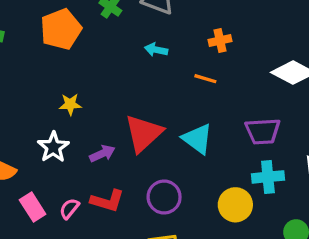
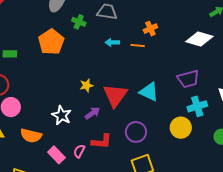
orange line: (205, 79) -> (138, 46), moved
yellow star: (70, 104) -> (86, 85), moved

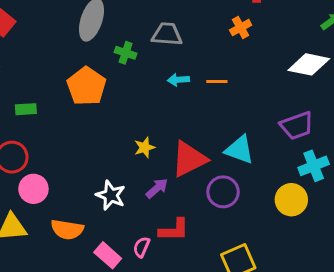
orange cross: (150, 29) -> (241, 28), moved
red triangle: (115, 95) -> (189, 159), turned 32
purple circle: (136, 132) -> (223, 192), moved

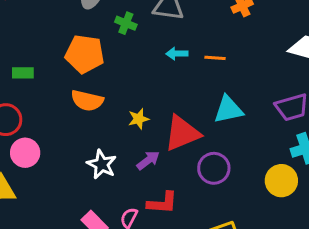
orange pentagon: (86, 86) -> (85, 54), turned -30
cyan triangle: (239, 150) -> (228, 110), moved, turned -36
orange semicircle: (67, 229) -> (87, 101), moved

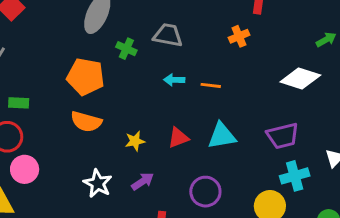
green rectangle: (23, 73) -> (19, 103), moved
red triangle: (182, 133) -> (178, 138), moved, size x0.6

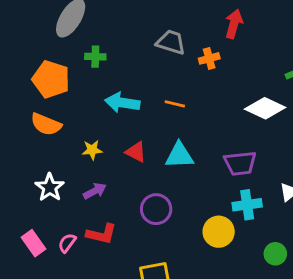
gray trapezoid: (168, 35) -> (171, 42), moved
green cross: (126, 49) -> (95, 57), turned -30
cyan arrow: (174, 80) -> (122, 103), moved, size x1.6
red triangle: (178, 138) -> (136, 152), turned 40

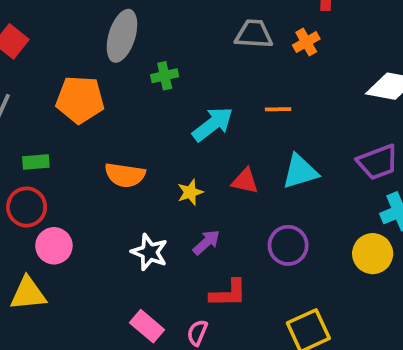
orange pentagon: (51, 79) -> (80, 100), moved
cyan arrow: (122, 103) -> (213, 124), turned 148
pink semicircle: (67, 243) -> (197, 333), moved

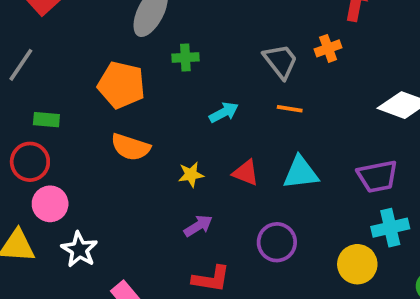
gray trapezoid: (254, 34) -> (281, 61), moved, turned 39
orange pentagon: (80, 100) -> (121, 85), moved
cyan arrow: (213, 124) -> (224, 112), size x0.7
white star: (149, 252) -> (79, 250), moved

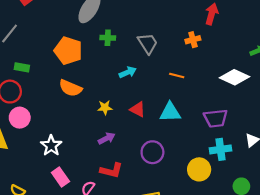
gray trapezoid: (281, 61) -> (148, 43), moved
orange line: (290, 109) -> (177, 76), moved
white star: (79, 250) -> (51, 146), moved

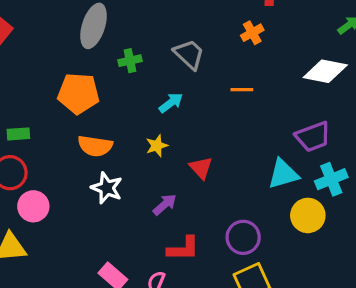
yellow star: (105, 108) -> (157, 146), moved
red triangle: (138, 109) -> (201, 168), moved, turned 35
cyan triangle: (170, 112) -> (283, 174), moved
white star: (51, 146) -> (107, 188), moved
purple circle: (152, 152) -> (243, 237), moved

